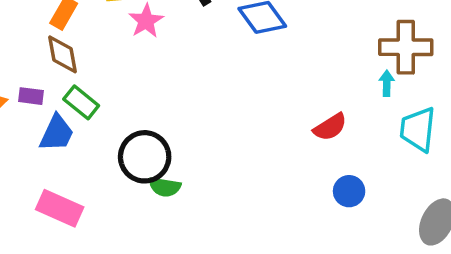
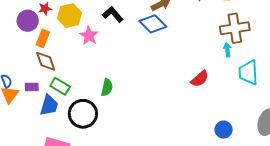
black circle: (145, 157) -> (83, 114), moved
green semicircle: (165, 187) -> (107, 87), moved, turned -78
blue circle: (349, 191) -> (224, 130), moved

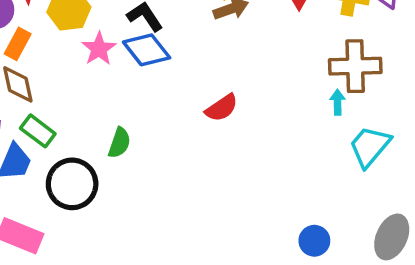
blue diamond: (153, 24) -> (147, 50), moved
cyan trapezoid: (248, 73) -> (370, 146), turned 36
red semicircle: (200, 79) -> (222, 108), moved

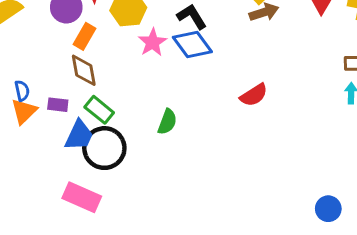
black circle: (72, 184) -> (104, 148), moved

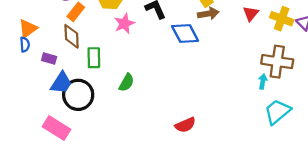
blue diamond: (192, 45) -> (185, 33), moved
red semicircle: (254, 95) -> (185, 125), moved
green rectangle: (99, 110) -> (94, 58), moved, turned 42
orange triangle: (24, 111) -> (28, 29), moved

